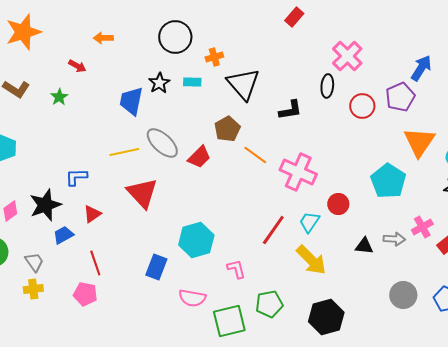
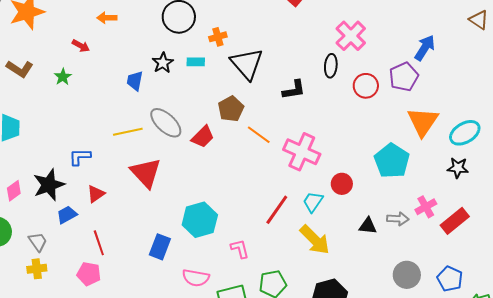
blue trapezoid: (131, 101) -> (135, 81), size x0.7

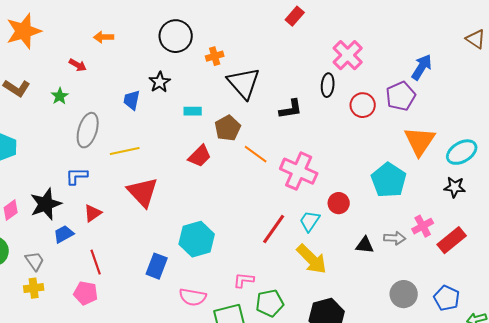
cyan rectangle: (196, 62) -> (193, 111), moved
gray ellipse: (166, 123) -> (88, 130), moved, turned 64
pink L-shape: (240, 249) -> (244, 280), moved, turned -70

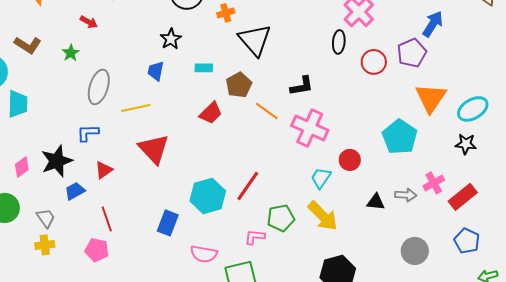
blue trapezoid: (132, 100) -> (156, 71), moved
black L-shape: (291, 109) -> (302, 86), moved
red line: (274, 229) -> (248, 186), moved
blue pentagon: (447, 298) -> (467, 241), moved
green pentagon: (270, 303) -> (281, 218), moved

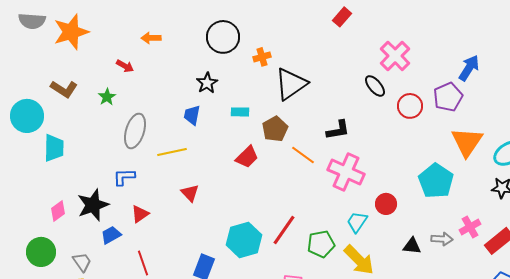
black triangle: (255, 40) -> (291, 84), turned 36
black ellipse: (339, 42) -> (375, 86), turned -45
red triangle: (154, 149) -> (190, 193), size x0.6
green pentagon: (281, 218) -> (321, 244), moved

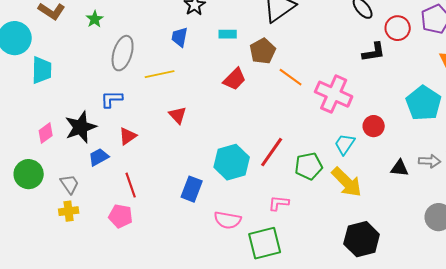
black L-shape: (338, 130) -> (374, 52), moved

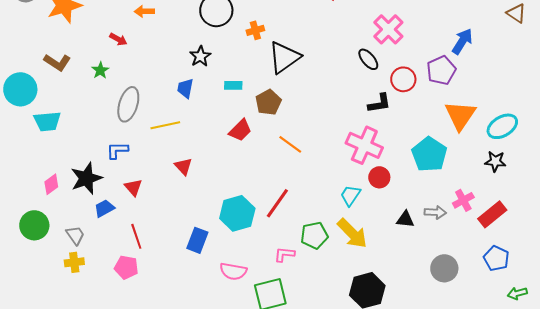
cyan trapezoid: (42, 70) -> (47, 121), turned 84
orange line: (291, 77) -> (290, 144), moved
pink cross: (334, 94) -> (364, 145), moved
red triangle: (128, 136) -> (133, 187), turned -36
green pentagon: (309, 166) -> (314, 235), moved

